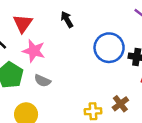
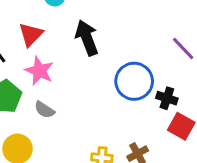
black arrow: (67, 19) -> (87, 38), size x1.6

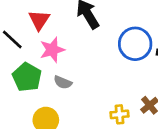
pink star: (39, 71) -> (52, 50), turned -30

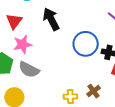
gray semicircle: (63, 82) -> (29, 70), size x1.5

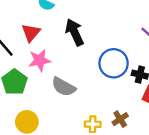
gray semicircle: (29, 70) -> (64, 87), moved

